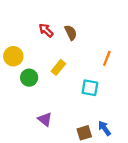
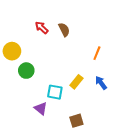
yellow rectangle: (58, 67) -> (76, 82), moved
cyan square: (90, 88) -> (55, 92), moved
blue arrow: (105, 128) -> (101, 83), moved

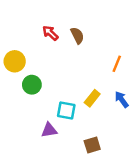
purple triangle: (41, 108) -> (49, 130), turned -48

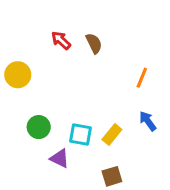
green circle: (32, 85) -> (39, 127), moved
yellow rectangle: (92, 98) -> (112, 134), moved
purple triangle: (49, 130) -> (60, 158), turned 35

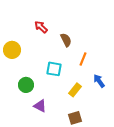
brown semicircle: (94, 43) -> (66, 40), moved
orange line: (142, 78) -> (83, 59), moved
cyan square: (81, 134) -> (54, 69), moved

